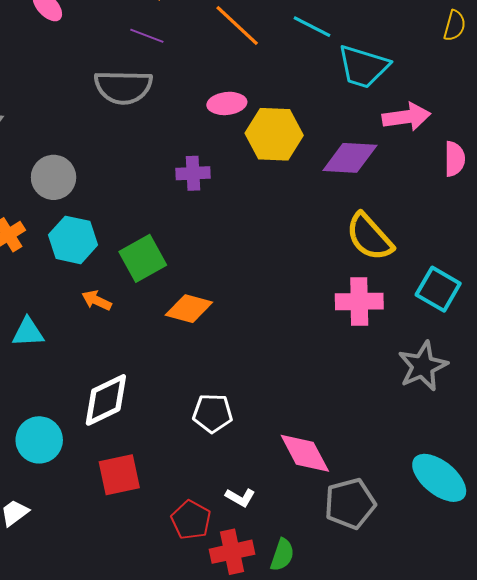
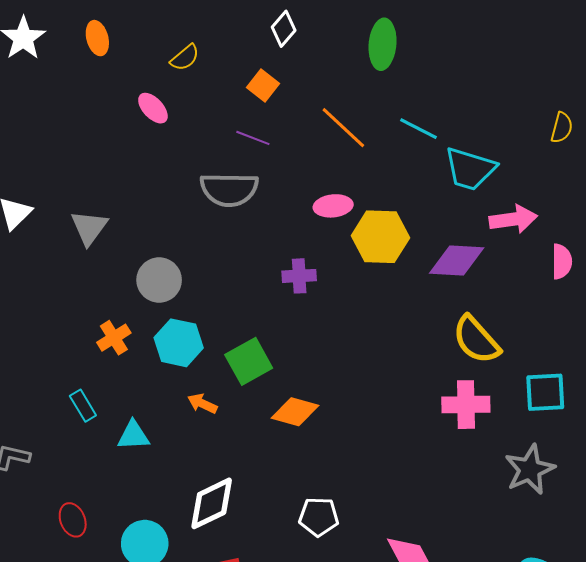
cyan square: (438, 289) -> (545, 392), turned -33

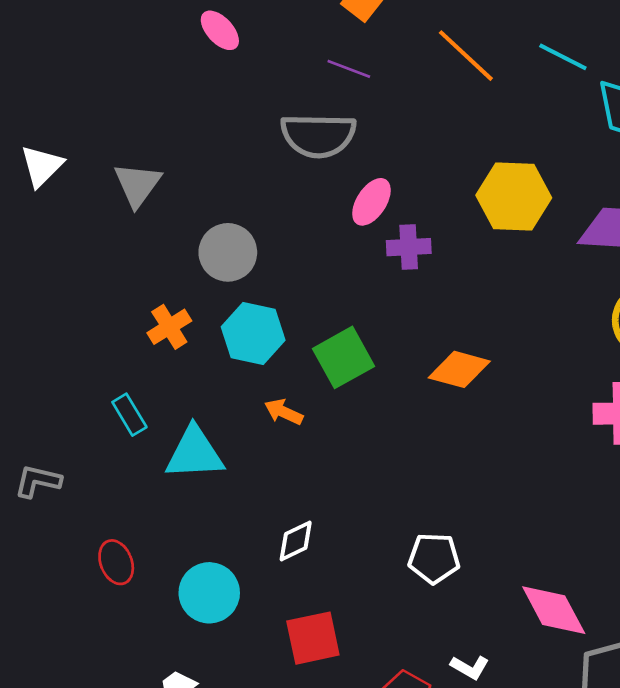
pink ellipse: (333, 206) -> (371, 202), moved, turned -51
orange diamond: (295, 412) -> (459, 369), moved
cyan triangle: (133, 435) -> (195, 453), size x1.4
white diamond: (212, 503) -> (296, 541), size x0.6

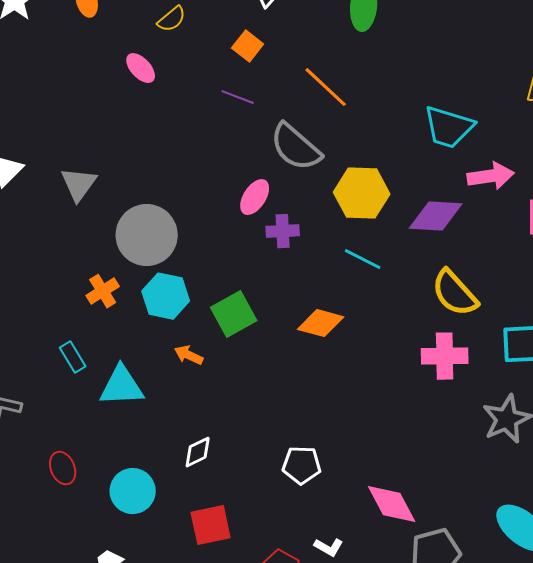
cyan line: (563, 57) -> (363, 259), moved
gray semicircle: (318, 135) -> (296, 147), moved, turned 40
gray circle: (228, 252) -> (147, 235), size x1.4

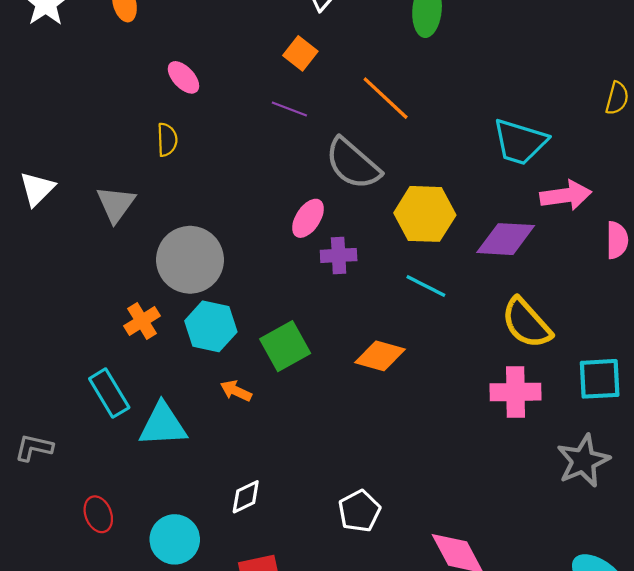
yellow semicircle: (172, 19) -> (167, 140), moved, turned -52
cyan rectangle: (73, 357) -> (109, 393), size x1.4
white pentagon: (302, 465) -> (359, 511), turned -30

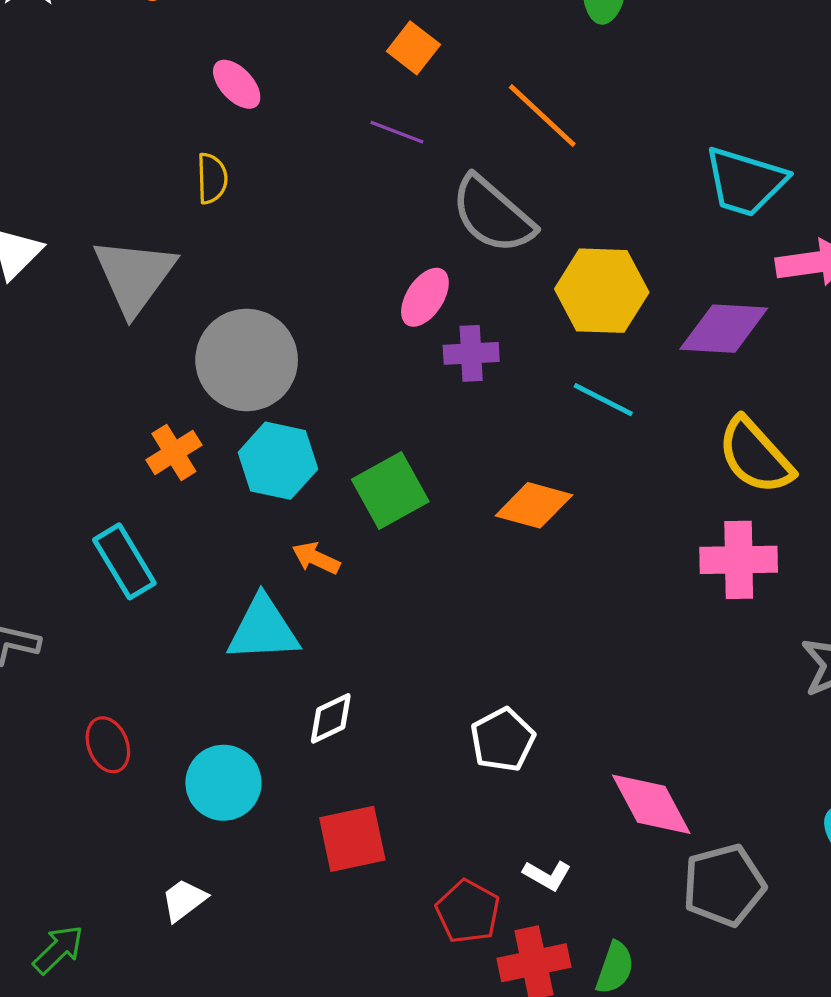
gray triangle: (116, 204) -> (134, 276), size x1.4
cyan triangle: (163, 425) -> (263, 629), moved

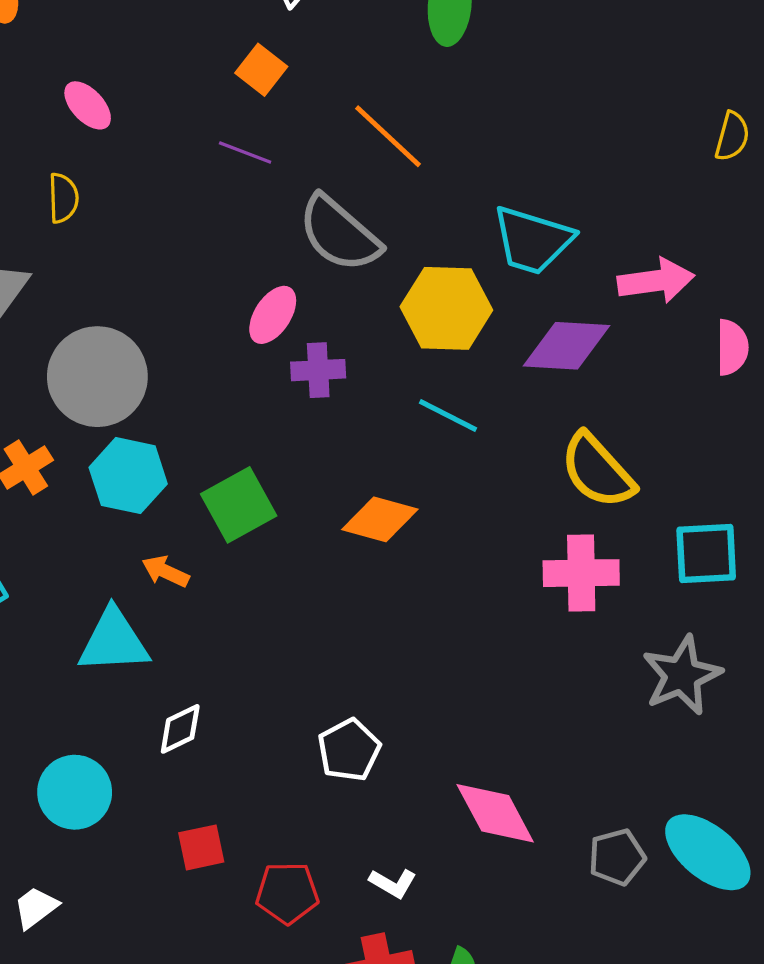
cyan trapezoid: (745, 182) -> (532, 240), moved
red square: (352, 839) -> (201, 847), size x0.7
gray pentagon: (724, 885) -> (617, 857), moved, size x0.7
red pentagon: (468, 912) -> (287, 893), moved, turned -30

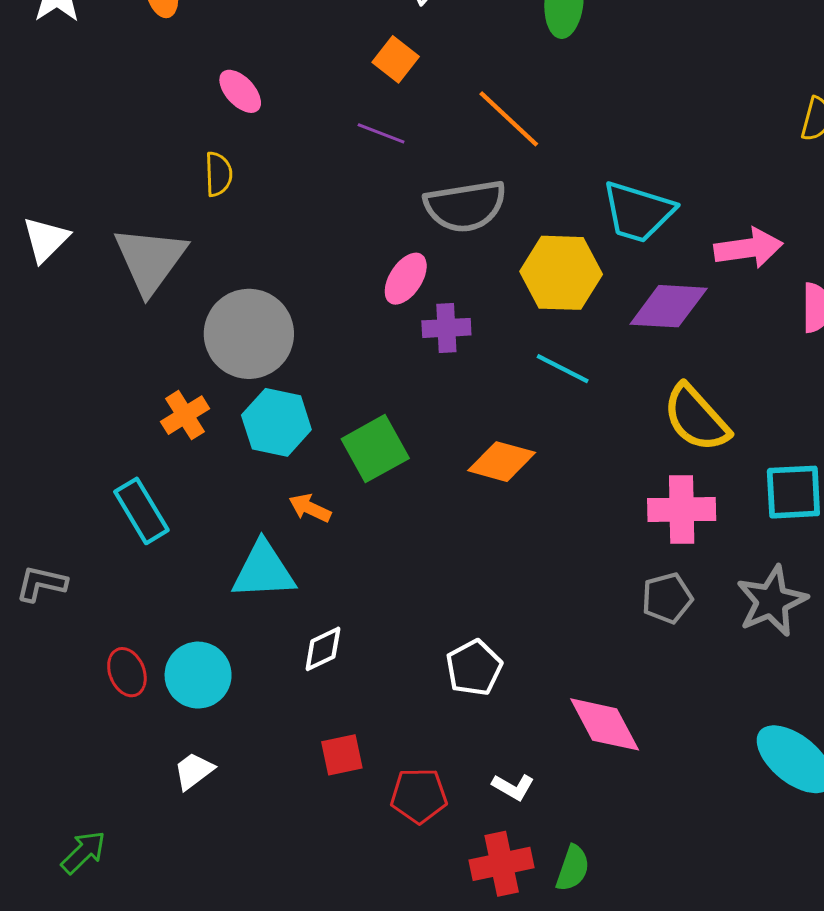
gray semicircle: (339, 234) -> (465, 206), turned -50
cyan circle: (75, 792) -> (198, 675), moved
gray pentagon: (617, 857) -> (667, 598), moved
white trapezoid: (36, 907) -> (194, 771), moved

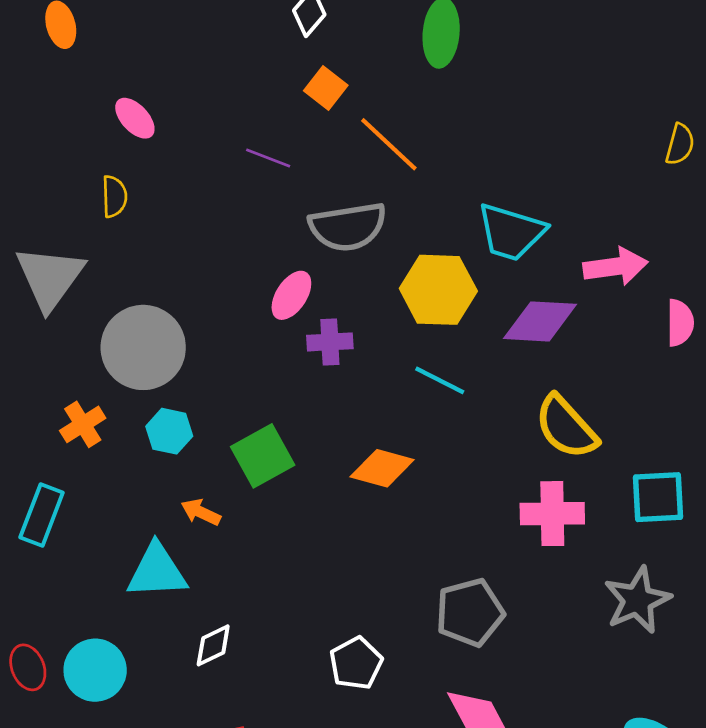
orange square: (396, 59) -> (326, 88), moved
cyan hexagon: (276, 422) -> (169, 431), size x0.7
cyan rectangle: (141, 511) -> (42, 515), turned 52
gray pentagon: (667, 598) -> (470, 612), moved, size x1.4

